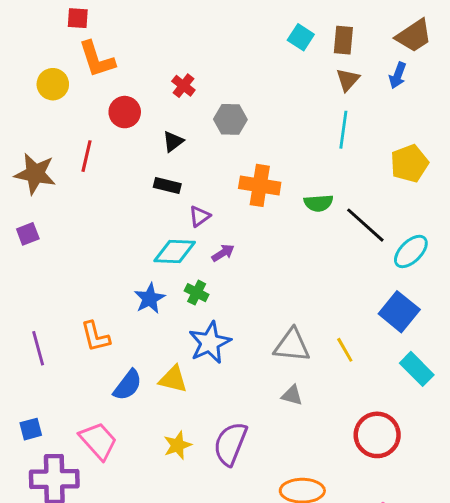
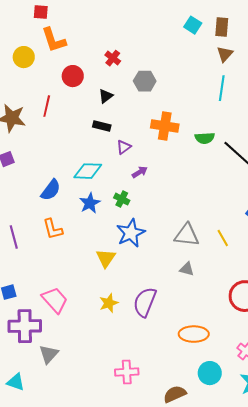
cyan diamond: (175, 251) -> (88, 171), moved
yellow triangle: (173, 379) -> (106, 258), turned 50
blue semicircle: (128, 385) -> (51, 190), moved

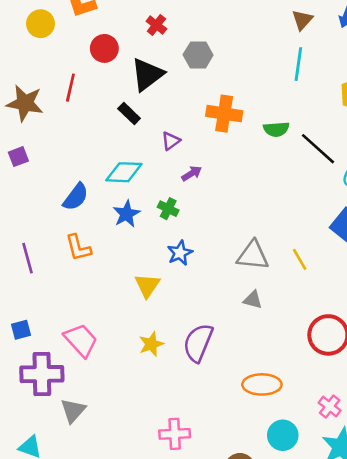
black triangle: (106, 96) -> (147, 74), size x1.8
black rectangle: (102, 126) -> (129, 114), moved, turned 30
blue star: (131, 233) -> (180, 253), size x0.7

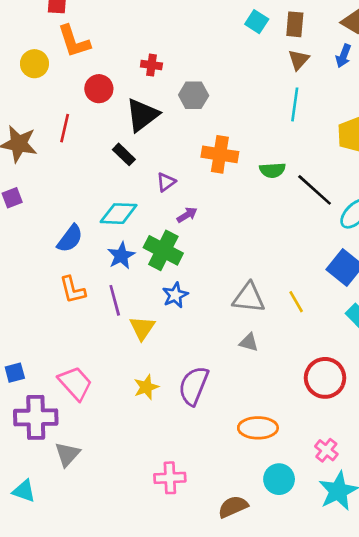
red cross: (156, 25) -> (151, 65), turned -30
green cross: (168, 209) -> (163, 250), size x1.8
purple line: (27, 258) -> (115, 300), moved

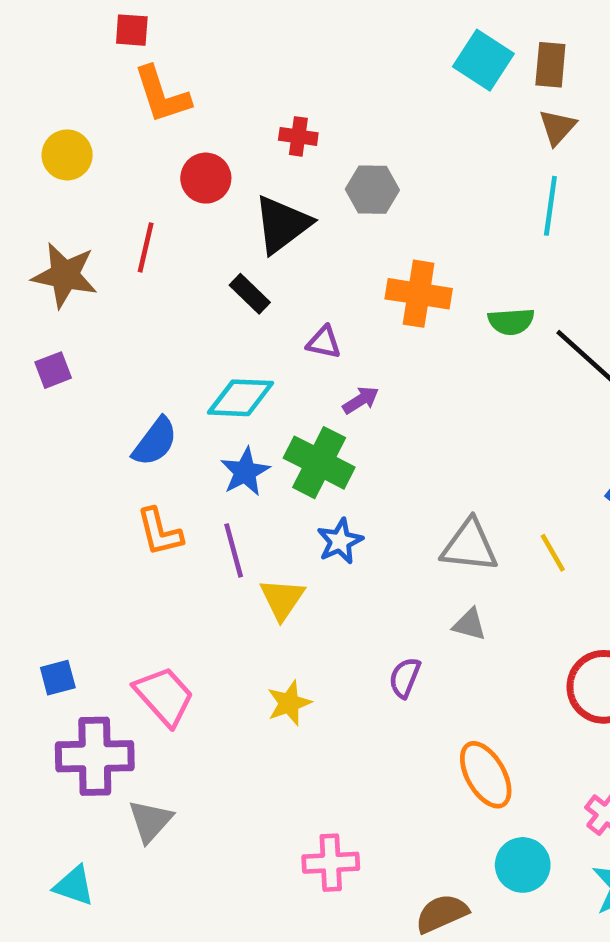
cyan square: (257, 22) -> (483, 60), size x1.4
yellow circle: (34, 64) -> (67, 155), moved
purple triangle: (166, 182) -> (324, 342), turned 48
purple semicircle: (194, 386) -> (405, 678), moved, size x0.6
orange ellipse: (258, 428) -> (486, 775), turned 60

